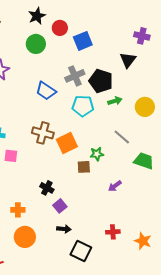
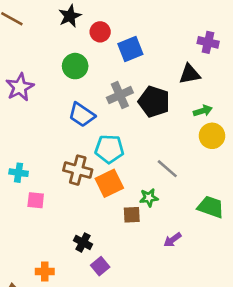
green circle: (36, 44) -> (75, 66), moved
black triangle: (128, 60) -> (190, 74), turned 42
green arrow: (115, 101) -> (203, 111), moved
cyan pentagon: (83, 106) -> (109, 149), moved
gray line: (122, 137) -> (167, 169), moved

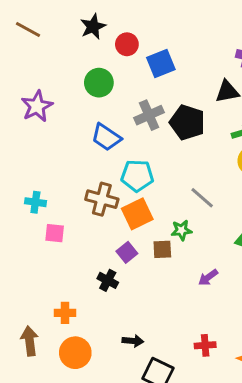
purple square: (100, 266) -> (127, 252), moved

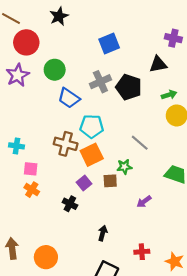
red circle: (127, 44) -> (26, 42), moved, size x1.5
green circle: (99, 83) -> (55, 70), moved
orange cross: (65, 313) -> (32, 190), moved, turned 32
black arrow: (133, 341) -> (103, 233), moved, turned -80

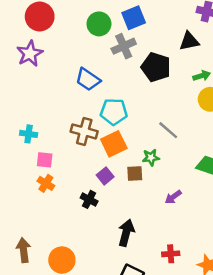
green circle: (55, 70) -> (99, 24), moved
gray cross: (100, 82) -> (124, 46), moved
black arrow: (103, 233) -> (126, 233), size x1.5

